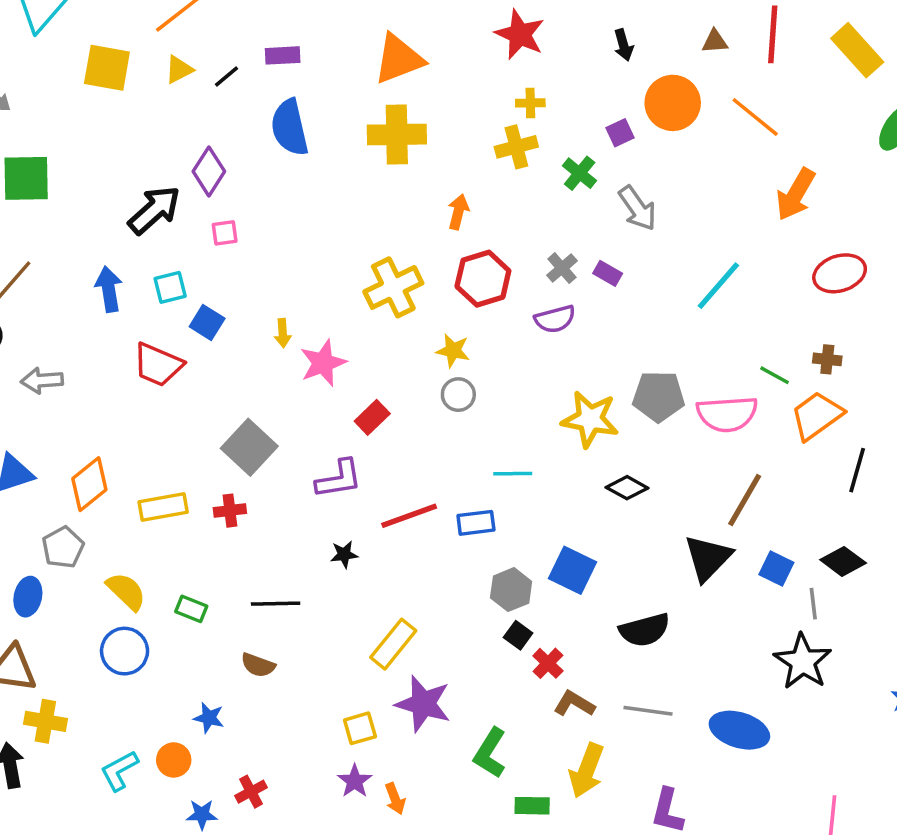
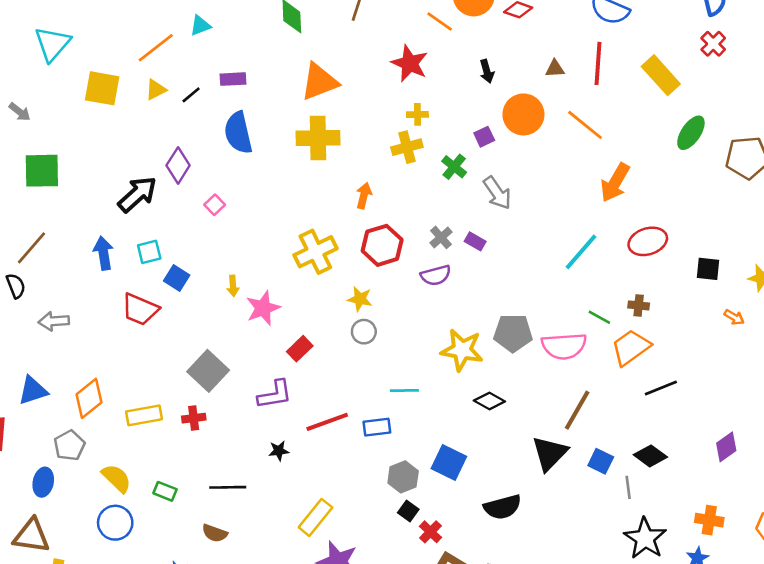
pink square: (225, 233) -> (215, 205), moved, turned -36
cyan line: (718, 286) -> (581, 252), moved
black line: (857, 470) -> (661, 388), turned 52
black star: (803, 662) -> (645, 538), moved

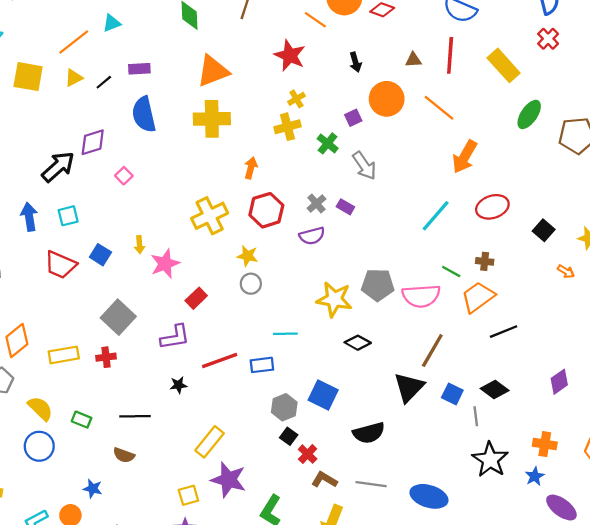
yellow cross: (417, 114) -> (296, 99), turned -30
purple diamond: (178, 165) -> (93, 142), turned 40
black square: (708, 269) -> (544, 230), turned 35
blue square: (177, 278) -> (100, 255), moved

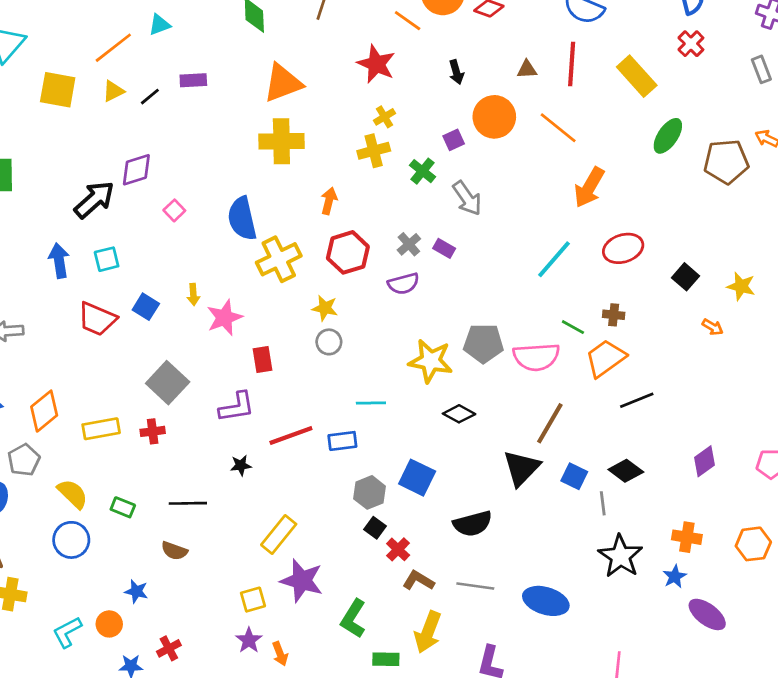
blue semicircle: (144, 114) -> (242, 219), moved
red rectangle: (196, 298) -> (262, 360), turned -55

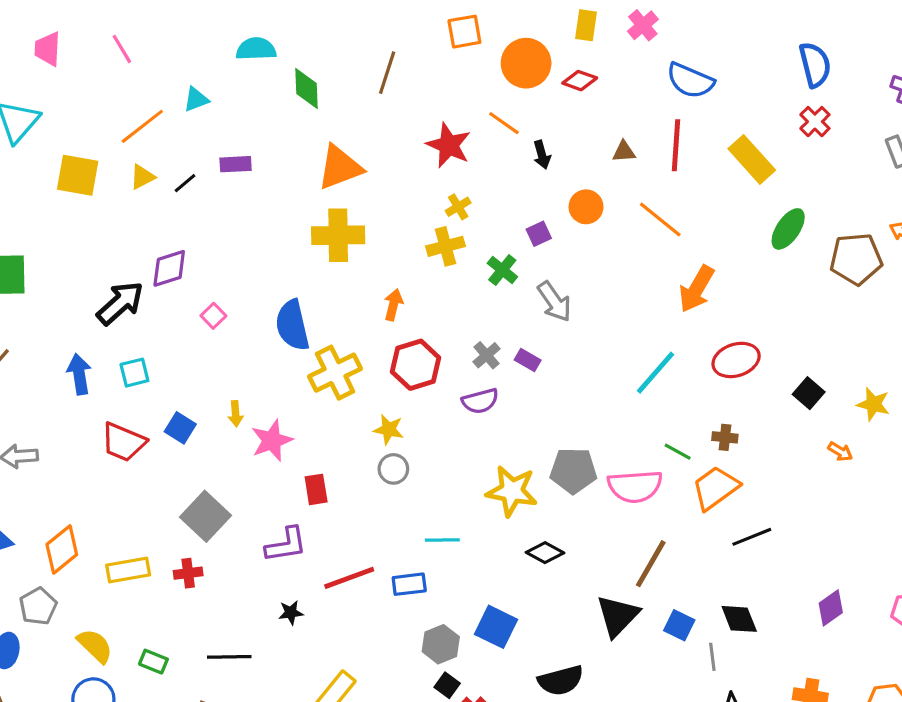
orange line: (408, 21) -> (504, 123), moved
orange circle: (494, 117) -> (586, 207), size x0.7
black diamond: (626, 471) -> (739, 619), turned 32

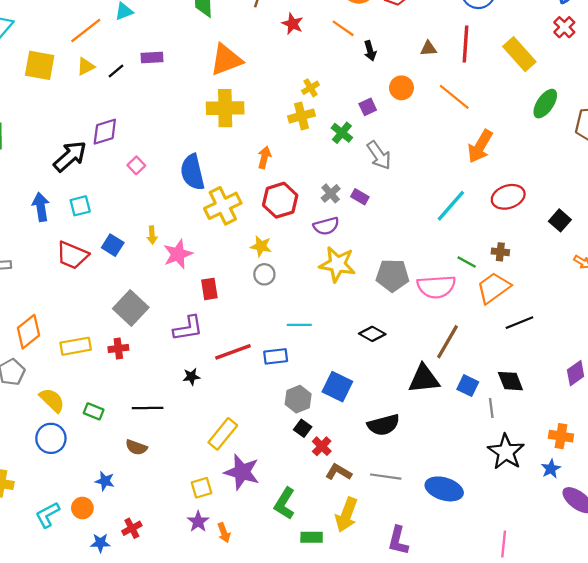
red star: (449, 145) -> (292, 24), moved, size x0.7
yellow star: (512, 491) -> (337, 264), moved
black triangle: (618, 616) -> (424, 379), turned 40

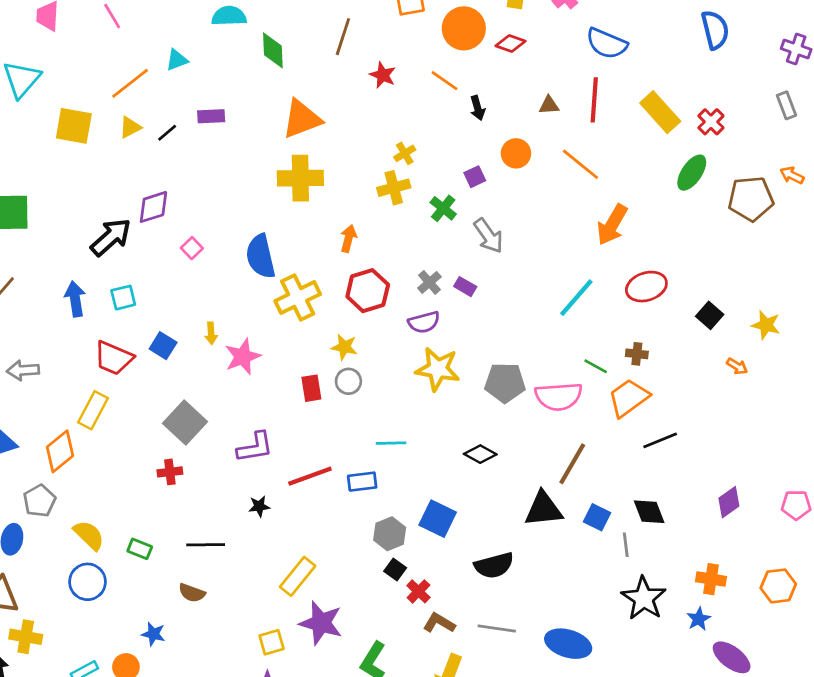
red cross: (564, 27) -> (711, 122), moved
red rectangle: (209, 289) -> (311, 388), moved
yellow rectangle: (76, 346) -> (93, 410), moved, turned -52

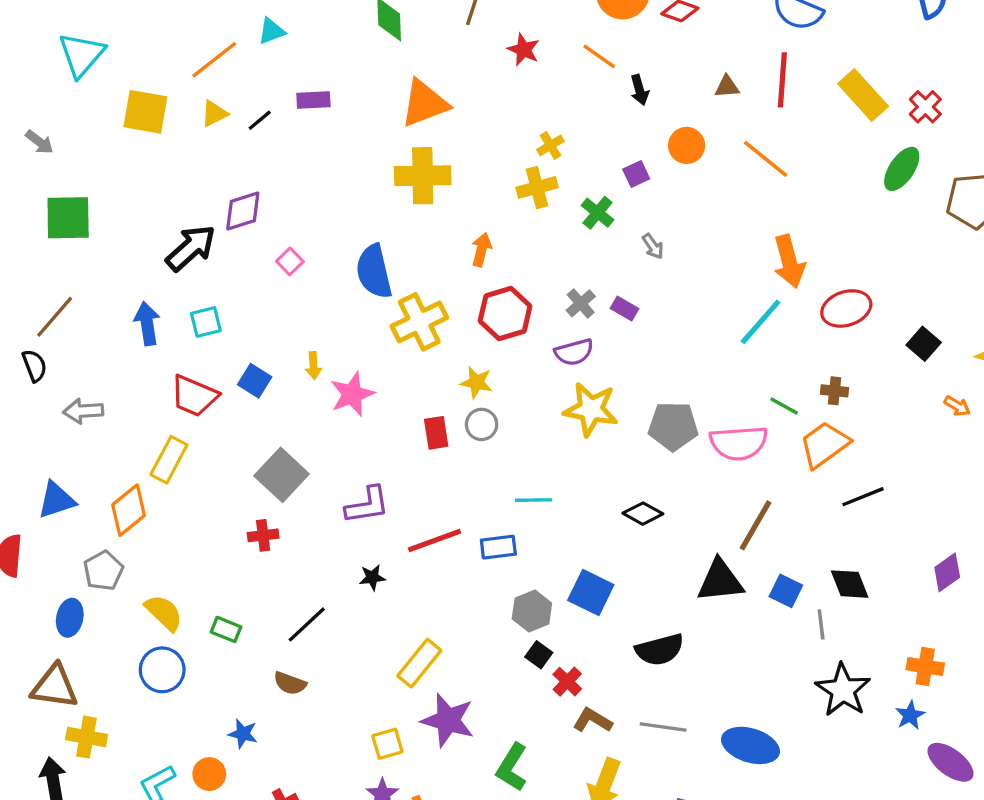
orange arrow: (612, 225) -> (789, 261), moved, turned -45
gray arrow: (489, 236) -> (653, 246), size x0.6
black line: (206, 545) -> (307, 624), turned -42

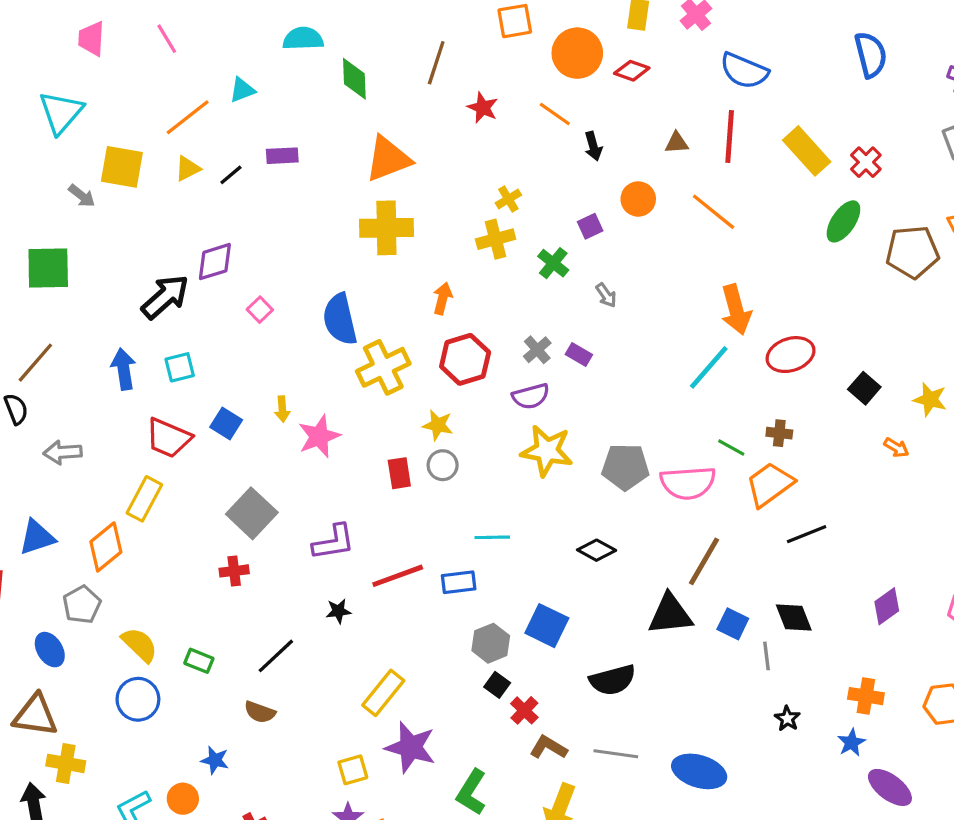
gray arrow: (39, 142) -> (82, 196), moved
blue ellipse: (70, 618) -> (50, 650), turned -44
black star: (843, 690) -> (787, 719), size x0.5

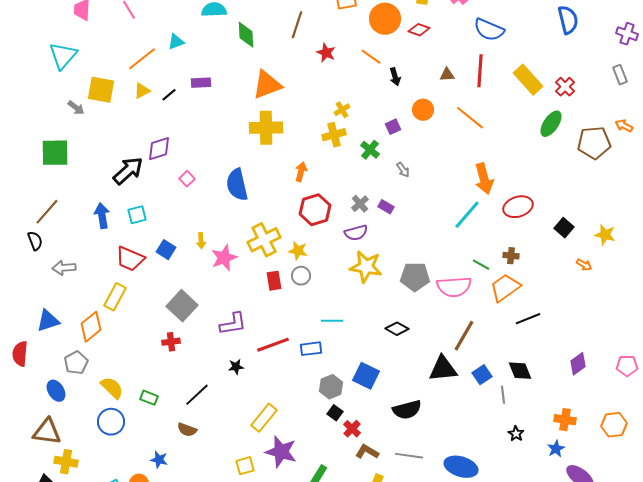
yellow cross: (383, 367) -> (264, 240), moved
blue square: (733, 624) -> (482, 375), turned 30

